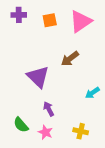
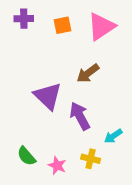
cyan arrow: (92, 93) -> (113, 136), moved
purple arrow: (49, 109) -> (80, 116), moved, size x1.5
yellow cross: (81, 131) -> (91, 159), moved

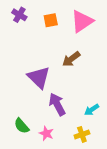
purple cross: (24, 19) -> (19, 15), turned 32
purple arrow: (80, 116) -> (57, 104), moved
yellow cross: (91, 159) -> (82, 134), moved, turned -32

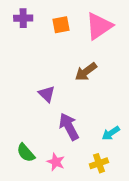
purple cross: (19, 15) -> (23, 18), turned -32
purple triangle: (39, 77) -> (47, 94), size x0.6

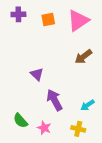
brown arrow: (86, 72) -> (83, 57), moved
yellow cross: (99, 163) -> (78, 129), turned 32

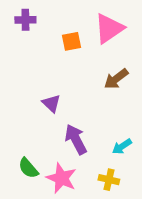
orange square: (48, 20) -> (72, 41), moved
pink star: (44, 128) -> (61, 178), size x1.5

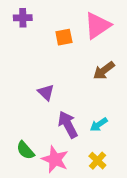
cyan arrow: (122, 146) -> (99, 125), moved
yellow cross: (109, 180) -> (97, 161), turned 30

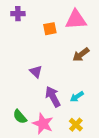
pink triangle: (97, 25) -> (76, 20), turned 30

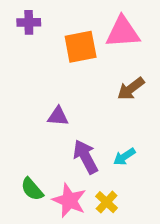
orange square: (50, 29) -> (81, 47), size x1.5
purple triangle: (36, 72) -> (58, 116), turned -40
yellow cross: (76, 125) -> (107, 202), moved

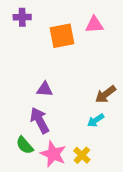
pink triangle: (123, 32) -> (94, 25), size x0.7
brown arrow: (131, 89) -> (106, 94), moved
purple arrow: (85, 157) -> (40, 120), moved

